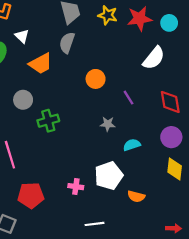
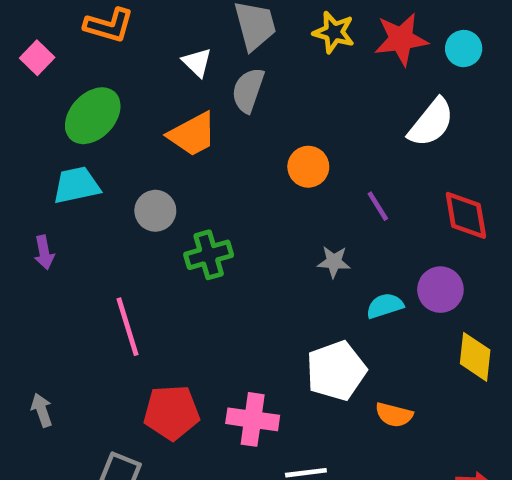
white triangle: (22, 36) -> (197, 62), moved
purple circle: (171, 137) -> (440, 290), moved
pink cross: (76, 187) -> (253, 419), moved, size x1.5

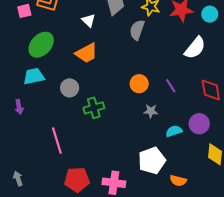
pink square: (37, 58) -> (24, 11), moved, turned 32
gray semicircle: (248, 90) -> (137, 30), moved
orange circle: (308, 167) -> (139, 84), moved

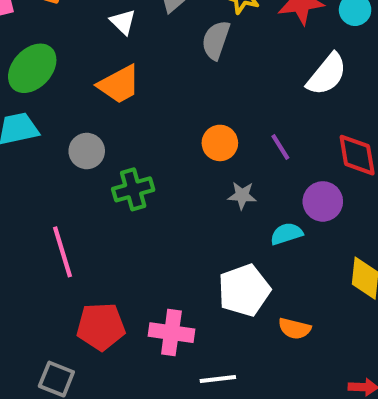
purple circle: (199, 124) -> (323, 201), moved

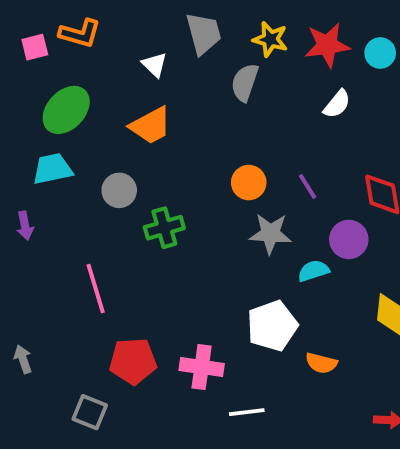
white semicircle: (327, 74) -> (337, 104), moved, size x0.7
gray star: (242, 195) -> (270, 234), size x1.5

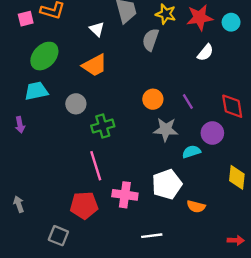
pink line: (96, 288) -> (96, 166), moved
pink cross: (202, 367) -> (125, 195), moved

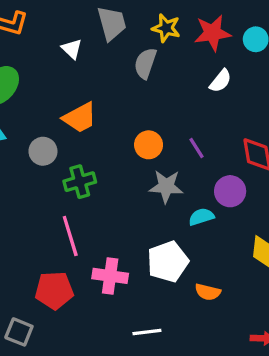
orange trapezoid: (95, 65) -> (80, 118), moved

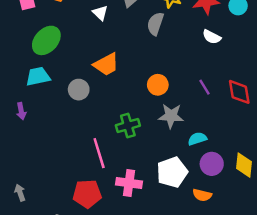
white semicircle: (220, 81) -> (212, 37), turned 78
purple line: (197, 148) -> (205, 87), moved
green cross: (80, 182) -> (128, 125), moved
purple circle: (230, 191) -> (212, 164), moved

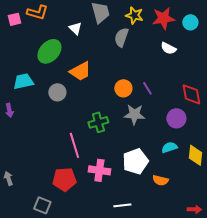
green ellipse: (46, 40) -> (49, 51), moved
purple line: (205, 87) -> (147, 88), moved
cyan semicircle: (197, 139) -> (169, 147), moved
purple circle: (212, 164) -> (176, 118), moved

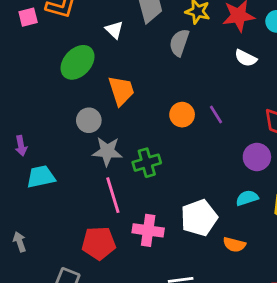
orange trapezoid: (80, 71) -> (121, 91), turned -80
cyan trapezoid: (23, 81) -> (41, 177), moved
gray star: (134, 114) -> (107, 151), moved

